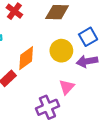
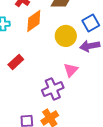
orange diamond: (26, 58) -> (34, 21), moved

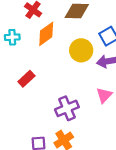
pink triangle: (71, 70) -> (104, 95), moved

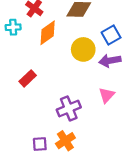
cyan cross: (12, 37) -> (13, 27), moved

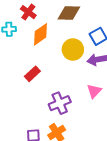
red rectangle: (28, 78) -> (32, 74), moved

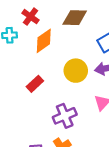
yellow circle: (73, 50) -> (76, 71), moved

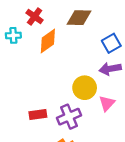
yellow circle: (76, 71) -> (85, 88), moved
red rectangle: (35, 84) -> (38, 114), moved, turned 35

